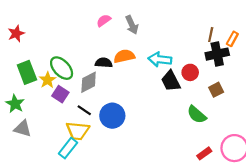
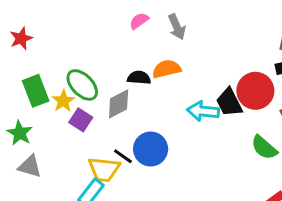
cyan arrow: (160, 59) -> (203, 111), moved
red circle: (190, 72) -> (255, 91), size x1.6
black line: (84, 110) -> (123, 156), moved

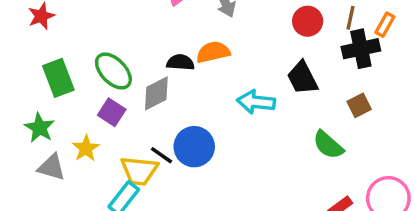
red circle: (255, 91) -> (308, 21), moved, size x0.7
yellow star: (63, 101) -> (86, 148), moved
black trapezoid: (229, 102) -> (302, 78), moved

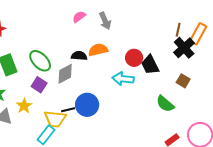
red circle: (308, 21) -> (134, 58), moved
orange rectangle: (385, 25) -> (198, 34), size x1.5
black cross: (361, 49) -> (184, 48), turned -30
brown square: (359, 105) -> (183, 81), turned -32
black line: (162, 155) -> (68, 110), turned -48

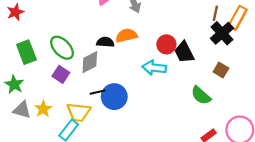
yellow star: (24, 106) -> (43, 109), moved
black line: (68, 110) -> (98, 92), moved

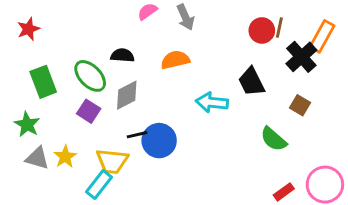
brown line: (215, 13) -> (279, 28), moved
black semicircle: (105, 42) -> (122, 55), moved
red circle: (166, 44) -> (262, 30), moved

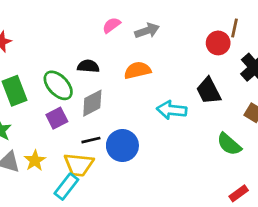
gray arrow: (186, 17) -> (147, 31), turned -85
brown line: (279, 28) -> (235, 28), moved
purple square: (89, 111) -> (57, 118), turned 30
black line: (137, 135) -> (91, 140), moved

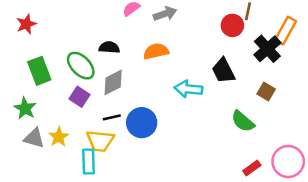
purple square: (57, 118) -> (79, 97), turned -30
cyan rectangle: (66, 187) -> (89, 161), turned -40

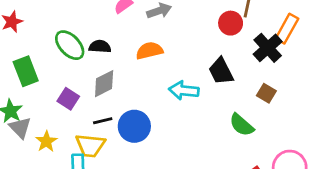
green ellipse: (81, 66) -> (70, 45), moved
gray triangle: (34, 138) -> (20, 128), moved, turned 30

